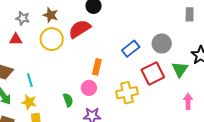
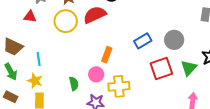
yellow cross: (127, 93) -> (119, 86), moved

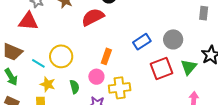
red triangle: (30, 17) -> (28, 21), size x1.5
yellow circle: (66, 21) -> (61, 56), moved
cyan line: (39, 59) -> (38, 63), turned -48
yellow star: (35, 81) -> (48, 84), moved

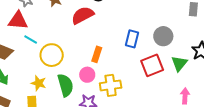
blue rectangle: (142, 42) -> (132, 39), turned -42
cyan line: (38, 63) -> (31, 39), moved
green semicircle: (74, 87) -> (65, 85), size x1.6

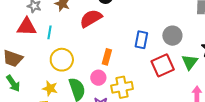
cyan line: (31, 39) -> (49, 32), moved, turned 72

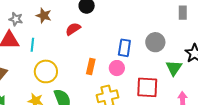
red semicircle: (91, 18) -> (73, 29), size x0.7
red square: (163, 65) -> (147, 87), moved, turned 30
pink circle: (98, 78) -> (117, 68), moved

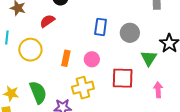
blue rectangle: (124, 48) -> (101, 27), moved
yellow circle: (46, 71) -> (30, 50), moved

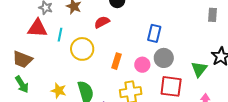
gray circle: (130, 33) -> (164, 58), moved

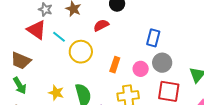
red triangle: (37, 28) -> (37, 30), turned 30
cyan line: (60, 35) -> (59, 37), turned -64

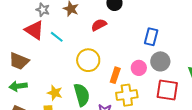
yellow circle: (81, 52) -> (88, 60), moved
orange rectangle: (115, 65) -> (115, 75), moved
green arrow: (20, 86) -> (18, 86), turned 114

